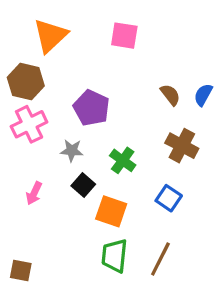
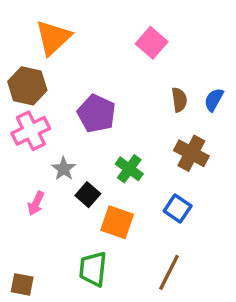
pink square: (124, 36) -> (152, 43), moved, turned 32
brown semicircle: (170, 95) -> (179, 100), turned 30
gray star: (72, 151) -> (64, 169), moved, turned 30
green trapezoid: (114, 256) -> (93, 269), moved

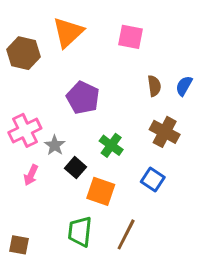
orange triangle: (53, 38) -> (68, 32), moved
pink square: (152, 43) -> (130, 37), turned -30
brown hexagon: (27, 86) -> (23, 53), moved
pink cross: (31, 131) -> (25, 130), moved
brown line: (169, 272) -> (126, 234), moved

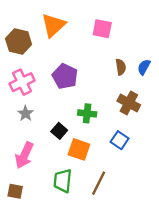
pink cross: (25, 130) -> (22, 82), moved
gray star: (55, 145) -> (26, 113), moved
green cross: (111, 145) -> (87, 113), turned -30
pink arrow: (31, 175) -> (24, 155), moved, size x1.6

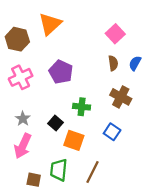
pink square: (102, 29) -> (115, 34), moved, turned 36
gray star: (26, 113) -> (23, 119), moved
brown square: (15, 191) -> (34, 180), moved

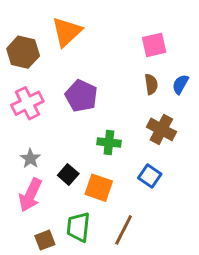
pink square: (115, 34) -> (154, 45), turned 30
black square: (55, 123) -> (68, 175), moved
brown square: (34, 180) -> (45, 240), turned -32

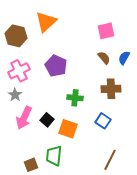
brown semicircle: (151, 84) -> (104, 58), turned -32
brown cross: (161, 129) -> (111, 89), turned -30
gray star: (30, 159) -> (15, 95), moved
pink arrow: (30, 195) -> (24, 118), moved
brown line: (124, 230) -> (110, 160), moved

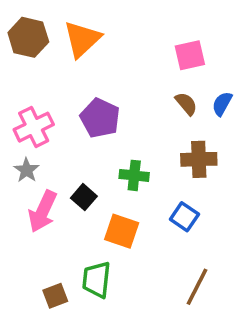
brown hexagon: (16, 36) -> (28, 37), moved
black square: (47, 120) -> (84, 197), moved

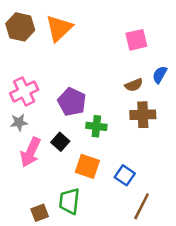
brown semicircle: (186, 104) -> (134, 85), moved, turned 108
purple pentagon: (100, 118) -> (72, 102), moved
gray star: (26, 170) -> (19, 122), turned 30
blue square: (184, 217) -> (125, 175), moved

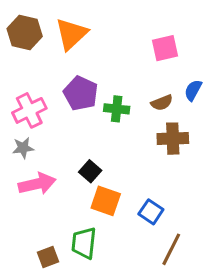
purple pentagon: (72, 102) -> (81, 93), moved
green cross: (96, 126) -> (117, 109), moved
black square: (60, 142) -> (90, 171), moved
pink arrow: (31, 152) -> (37, 184), turned -128

